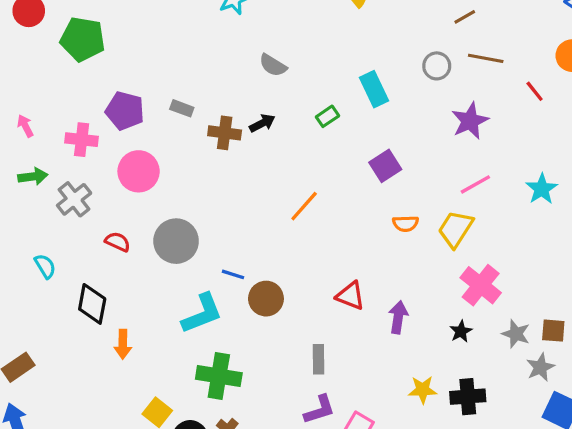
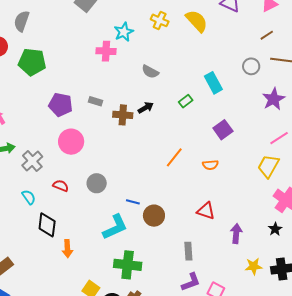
pink cross: (82, 140) -> (106, 51), moved
orange semicircle: (406, 224) -> (210, 165), moved
gray circle: (176, 241) -> (97, 183), size x0.7
cyan semicircle: (45, 266) -> (29, 197), moved
purple arrow: (398, 317) -> (236, 234), moved

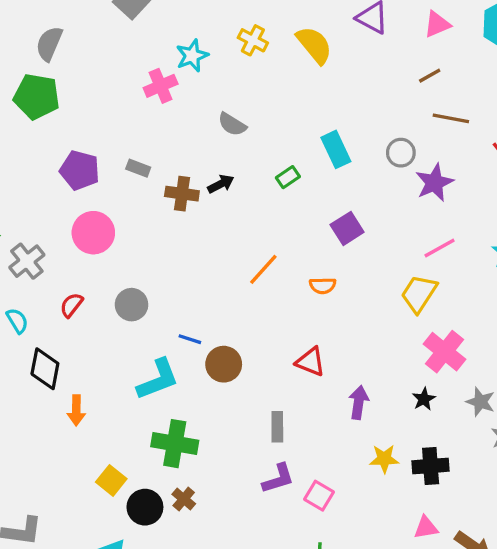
gray semicircle: (22, 21) -> (49, 44), moved
pink cross: (106, 51) -> (161, 86), turned -30
gray circle: (251, 66) -> (401, 153), moved
red semicircle: (61, 186) -> (71, 305), turned -77

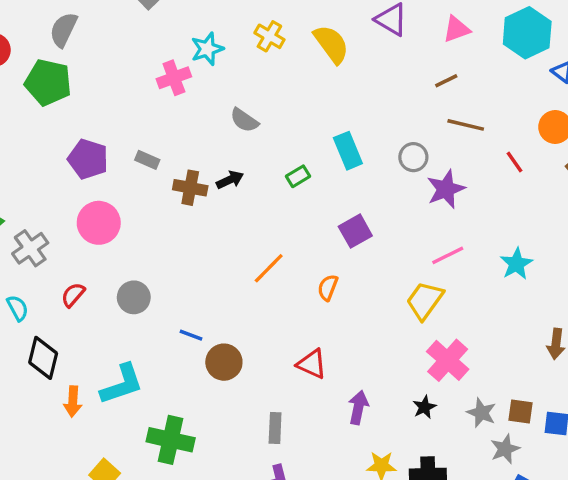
orange semicircle: (323, 286) -> (328, 288), turned 110
cyan L-shape: (158, 379) -> (122, 384), moved

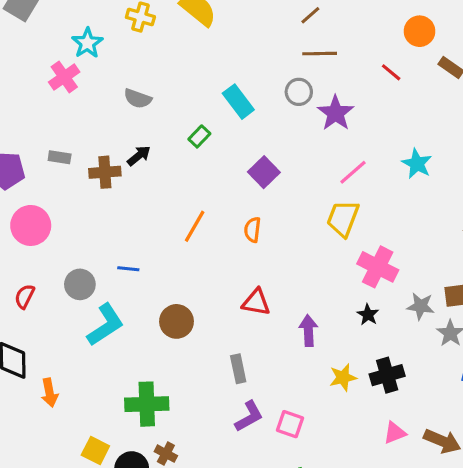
brown line: (466, 125) -> (320, 54), moved
blue line: (191, 335) -> (128, 269), moved
cyan L-shape: (122, 384) -> (105, 325), moved

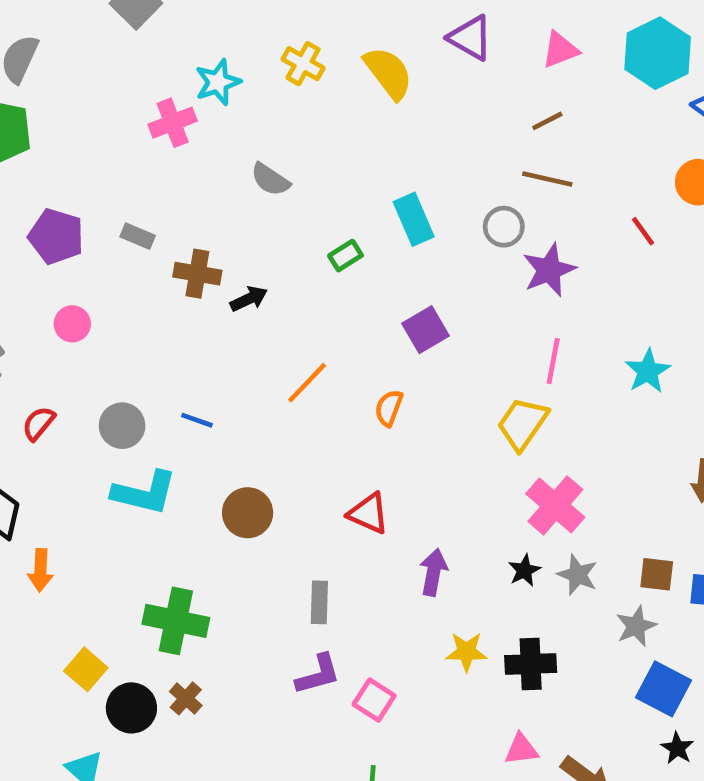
black arrow: (139, 156) -> (249, 299), moved
pink line: (353, 172) -> (553, 361), turned -52
pink circle: (31, 225) -> (72, 324), size x0.6
gray star: (421, 306) -> (578, 575), moved
cyan L-shape: (105, 325) -> (144, 493), turned 33

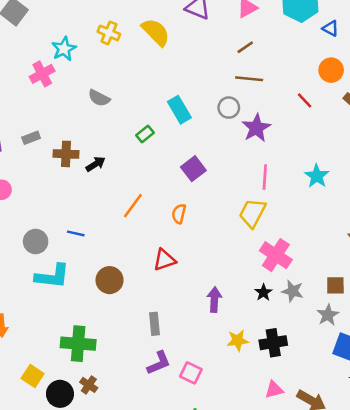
gray rectangle: (138, 236) -> (31, 138), turned -36
red triangle: (368, 513) -> (164, 260), moved, turned -35

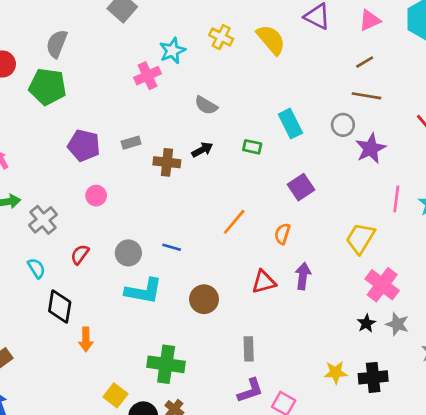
green rectangle: (145, 134) -> (252, 147), turned 48
black arrow: (96, 164) -> (202, 150), moved
pink line: (265, 177) -> (396, 199), moved
purple arrow: (214, 300) -> (303, 276), moved

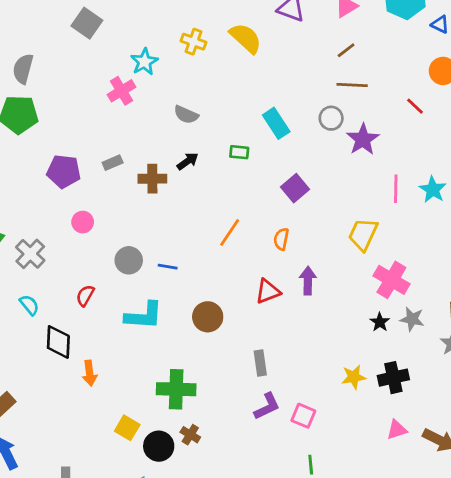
gray circle: (128, 253) -> (129, 260), moved
red semicircle: (80, 254) -> (85, 296), moved

